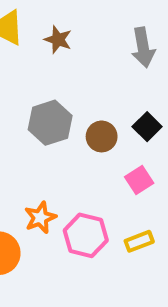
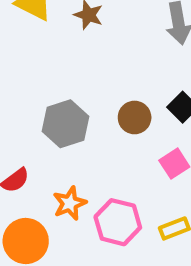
gray hexagon: (50, 123) -> (65, 124), moved

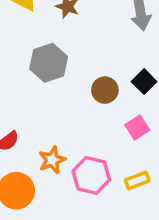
gray hexagon: (65, 124) -> (49, 63), moved

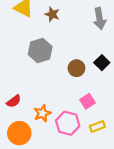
pink square: (137, 128) -> (87, 101), moved

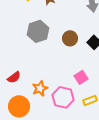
brown circle: (76, 68) -> (70, 38), moved

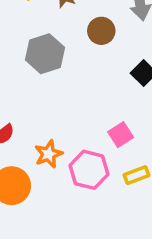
brown circle: (70, 38) -> (101, 31), moved

